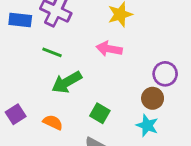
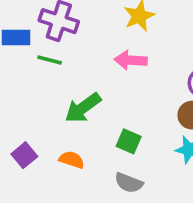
green line: (52, 52) -> (50, 60), moved

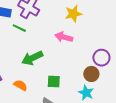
green square: (129, 141) -> (54, 82), turned -32

